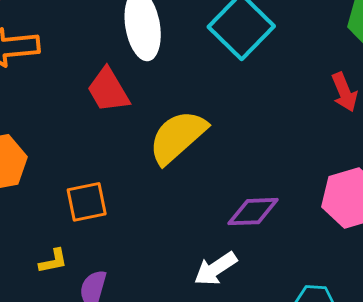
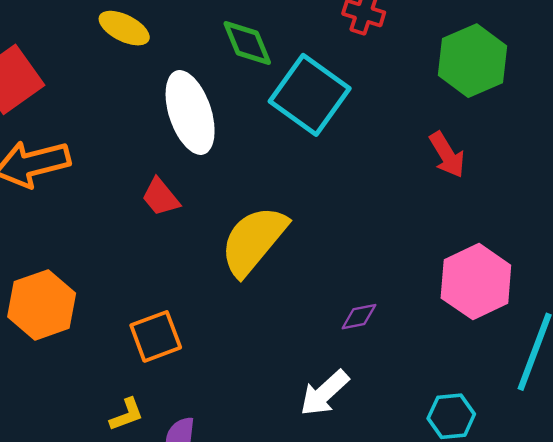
red trapezoid: (108, 90) -> (161, 197), size x0.7
purple diamond: (253, 212) -> (359, 317), size x0.6

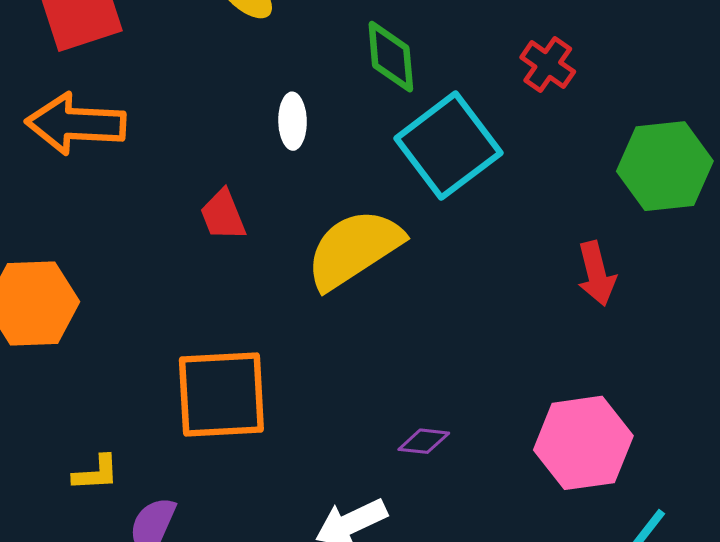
white ellipse: (190, 113) -> (293, 121), size x0.5
yellow semicircle: (254, 241) -> (354, 249), moved
orange square: (156, 336) -> (221, 395), moved, size x1.5

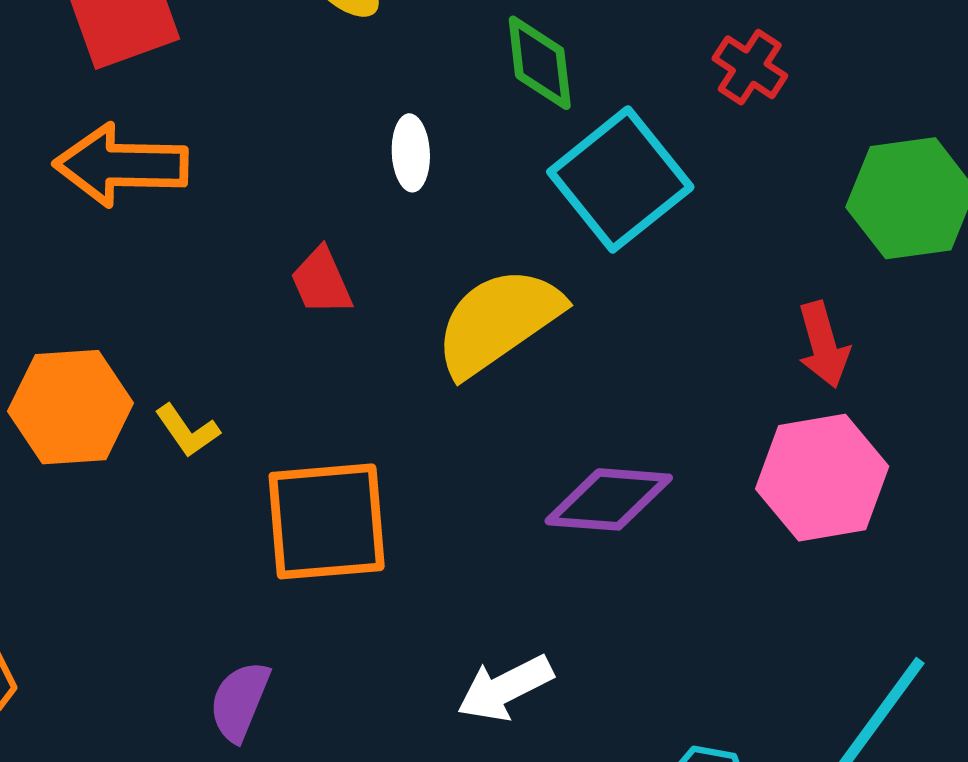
purple diamond: (424, 441) -> (609, 499), moved, size x1.8
pink hexagon: (583, 443) -> (822, 478), moved
yellow L-shape: (96, 473) -> (187, 431), moved, turned 60

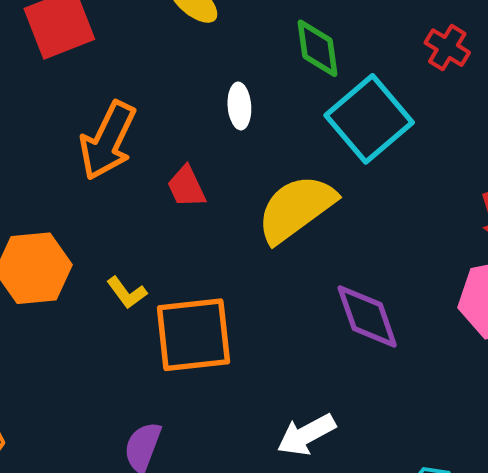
orange arrow: (121, 165) -> (108, 141), moved, turned -64
yellow L-shape: (187, 431) -> (127, 293), moved
purple diamond: (609, 499) -> (367, 317), turned 68

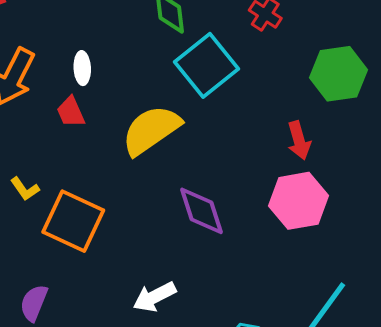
white ellipse: (239, 106) -> (82, 68), moved
orange square: (193, 335) -> (73, 221), turned 30

